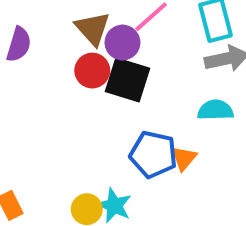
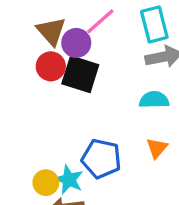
blue pentagon: (153, 154) -> (101, 159), moved
orange triangle: (184, 158) -> (157, 148), moved

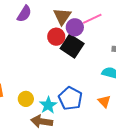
orange triangle: (157, 148) -> (104, 101), turned -40
yellow circle: (46, 183) -> (26, 99), moved

